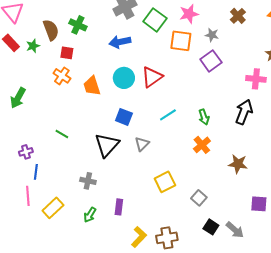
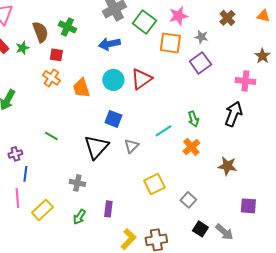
cyan line: (168, 115) -> (163, 131), moved

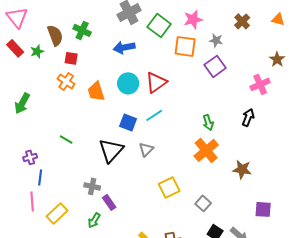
pink cross: (245, 81) -> (260, 84), turned -30
black arrow: (233, 114) -> (248, 117), size x0.7
cyan line: (163, 131) -> (154, 115), moved
orange cross: (191, 147) -> (206, 150), size x1.4
purple rectangle: (108, 209) -> (109, 202), moved, turned -42

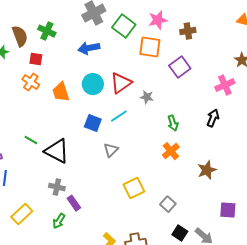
brown cross: (242, 21) -> (188, 31), moved, turned 35
gray star: (216, 40) -> (147, 97), moved
black triangle: (111, 150) -> (57, 151), moved, turned -44
orange cross: (206, 150) -> (171, 151), size x0.7
brown star: (242, 169) -> (207, 170), turned -30

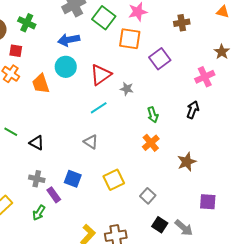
brown cross: (188, 31) -> (182, 23), moved
cyan circle: (93, 84) -> (66, 67), moved
blue square: (93, 123) -> (73, 179), moved
gray triangle: (111, 150) -> (91, 142), turned -42
black triangle: (57, 151) -> (37, 143), size x0.6

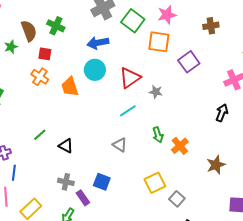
green arrow: (153, 115) -> (158, 135), moved
green line: (11, 132) -> (40, 135), turned -72
yellow square: (114, 180) -> (155, 183), moved

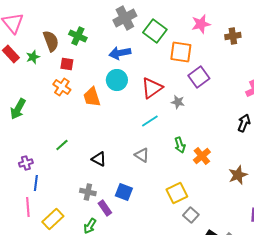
pink star: (167, 15) -> (201, 24), moved
purple square: (189, 62) -> (199, 77), moved
black triangle: (66, 146) -> (99, 159), moved
gray square: (177, 199) -> (191, 215), moved

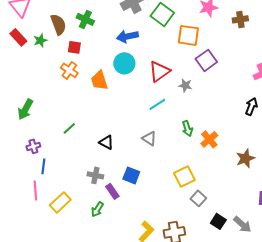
green arrow: (18, 109) -> (25, 109), moved

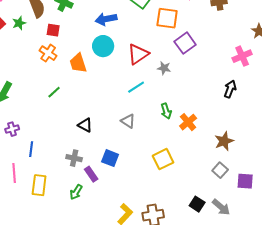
green line: (69, 128) -> (54, 92), moved
blue line: (43, 166) -> (31, 149), moved
gray square: (198, 198) -> (220, 170), moved
yellow rectangle: (60, 202) -> (39, 185), turned -40

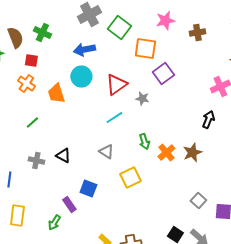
brown star: (224, 141) -> (192, 152), moved
gray cross: (74, 158) -> (36, 160), moved
yellow square: (163, 159) -> (130, 178), moved

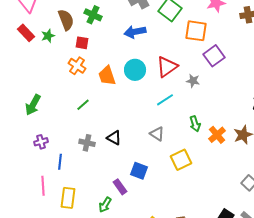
cyan circle: (81, 76) -> (135, 70), moved

